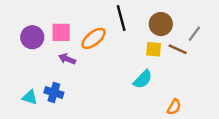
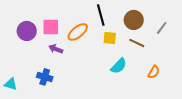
yellow square: (154, 49) -> (110, 38), moved
brown line: (178, 49) -> (137, 43), moved
cyan triangle: (30, 97) -> (11, 84), moved
orange semicircle: (174, 107) -> (154, 72), moved

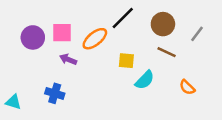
black line: (101, 15) -> (123, 18), turned 60
yellow square: (110, 38) -> (126, 61), moved
orange semicircle: (154, 72) -> (187, 87), turned 104

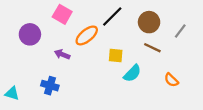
pink square: (62, 33) -> (62, 14), moved, turned 30

